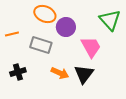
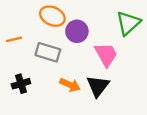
green triangle: (110, 20) -> (128, 23), turned 30

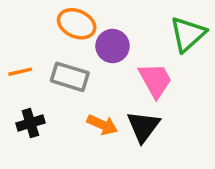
orange line: (14, 39) -> (20, 72), moved

